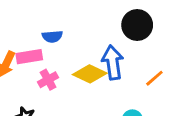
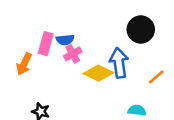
pink rectangle: (29, 57) -> (46, 44), moved, turned -65
pink cross: (48, 80) -> (73, 54), moved

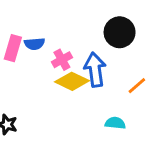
pink cross: (73, 54) -> (62, 60), moved

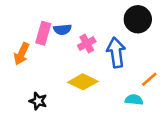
yellow diamond: (72, 81) -> (83, 82), moved
orange line: (137, 86) -> (149, 79), moved

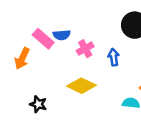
pink rectangle: (43, 33) -> (43, 39), turned -65
blue arrow: (116, 52) -> (114, 57), size x0.6

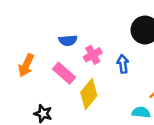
pink rectangle: (43, 39) -> (64, 73), moved
yellow diamond: (81, 86) -> (89, 94), turned -76

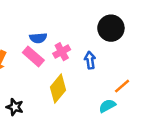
pink rectangle: (64, 73) -> (33, 56), moved
cyan semicircle: (141, 112) -> (107, 106), turned -35

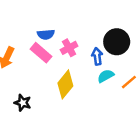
black circle: (111, 28) -> (117, 42), moved
cyan semicircle: (107, 106) -> (106, 76), moved

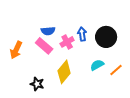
blue arrow: (97, 56) -> (82, 34), moved
black star: (23, 103) -> (37, 84), moved

